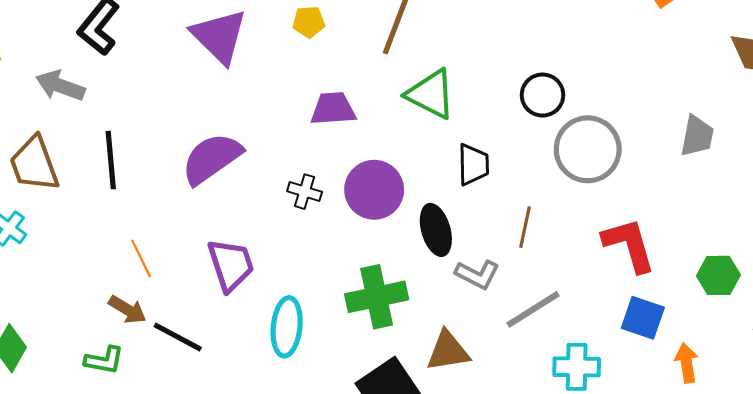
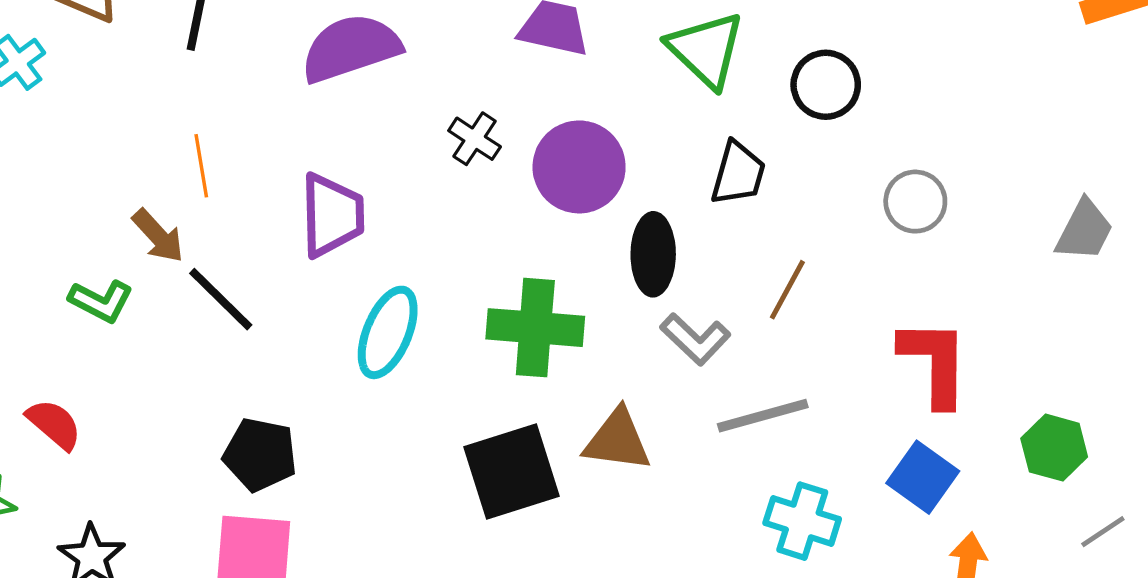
black circle: (542, 95) -> (826, 85), moved
gray circle: (588, 149) -> (915, 202), size x0.6

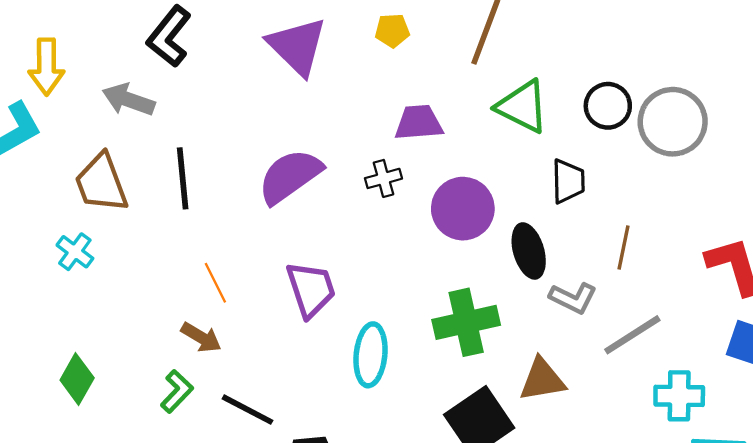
black cross: (475, 139) -> (383, 178), moved, turned -32
gray circle: (915, 202) -> (673, 122), moved, size x1.6
black line: (221, 299) -> (248, 410), moved
green L-shape: (101, 301) -> (177, 391), turned -57

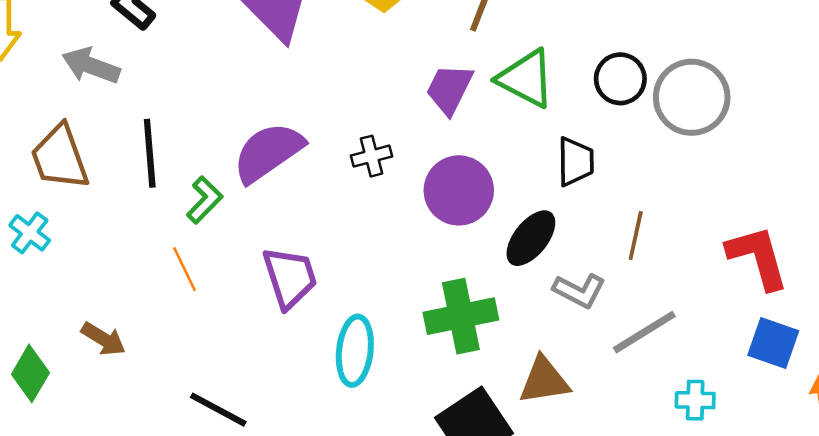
purple trapezoid: (419, 123) -> (449, 89), moved, turned -60
black ellipse: (529, 251) -> (531, 238), turned 54
brown arrow: (201, 337) -> (103, 339), moved
green L-shape: (177, 391) -> (205, 200), moved
cyan cross: (679, 396) -> (695, 400), size x0.7

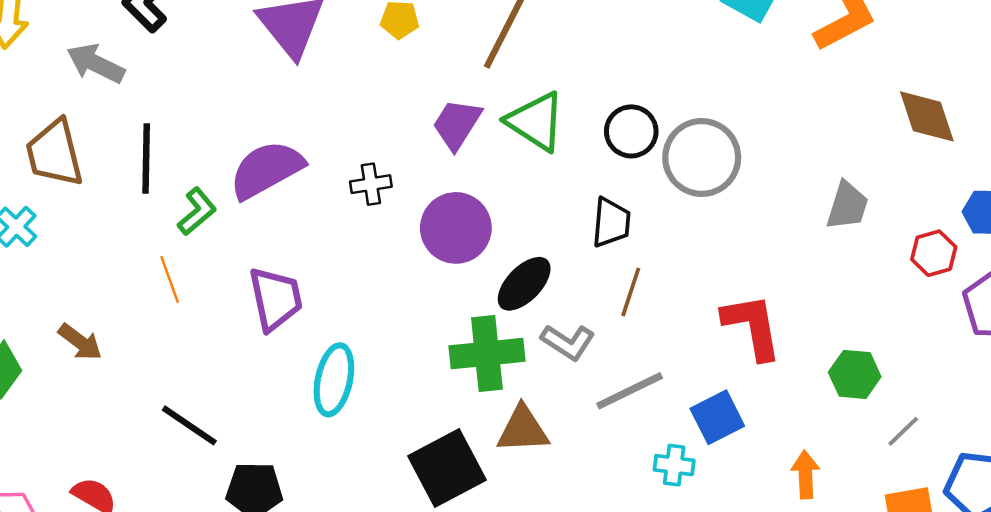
black trapezoid: (575, 162) -> (611, 223), moved
green cross: (461, 316) -> (487, 354), moved
blue square: (773, 343) -> (717, 417), moved, turned 38

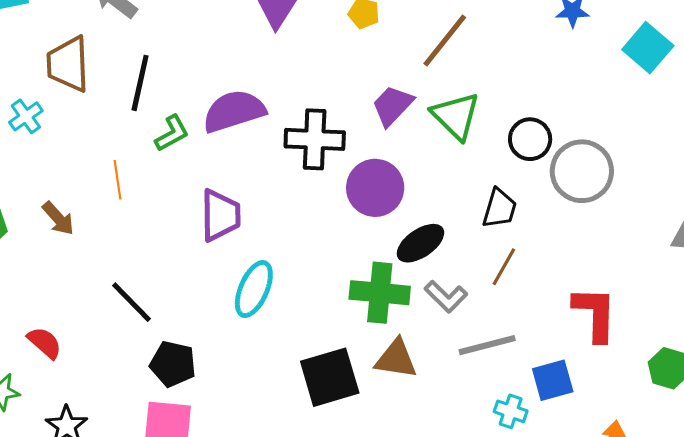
black cross: (371, 184) -> (315, 139), size x1.8
orange line: (170, 279) -> (118, 180), moved

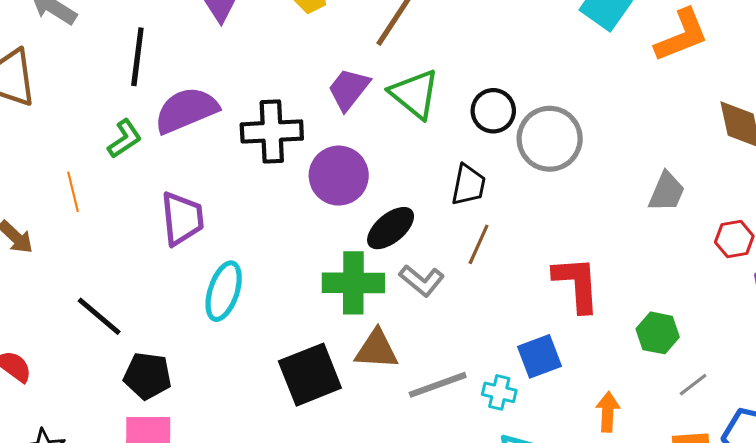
black line: (140, 83) -> (137, 57), moved
gray line: (487, 345) -> (438, 385), moved

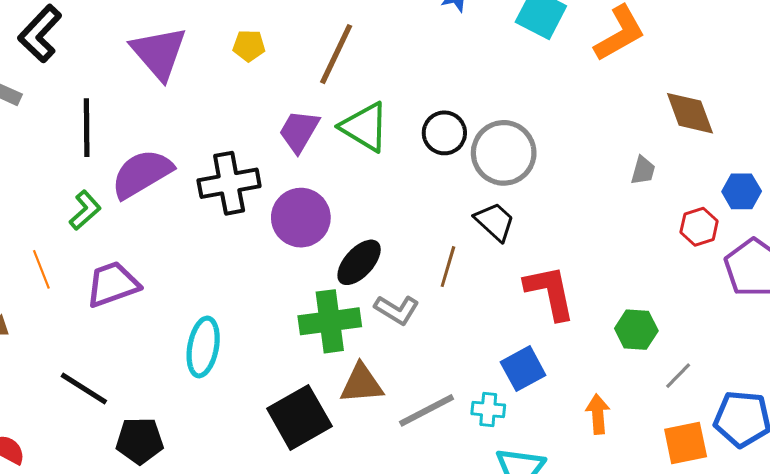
black trapezoid: (468, 185) -> (495, 222), moved, turned -51
gray trapezoid: (667, 192) -> (643, 170), moved, size x0.7
purple trapezoid: (182, 219) -> (113, 284), moved, turned -96

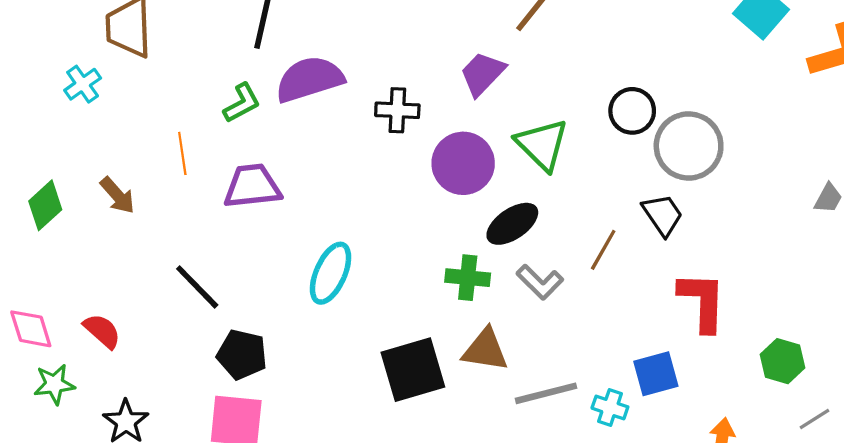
green triangle: (365, 127) -> (542, 145), moved
black cross: (229, 183) -> (397, 110), size x0.7
green cross: (330, 321) -> (468, 278), size x0.7

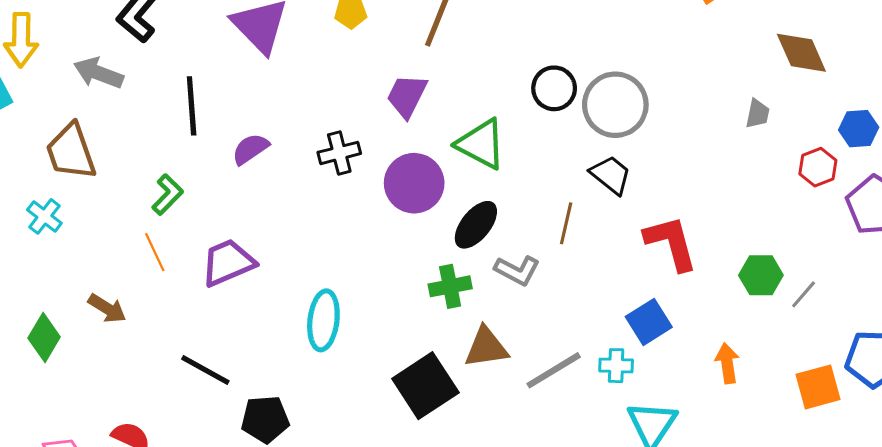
purple semicircle: (309, 79) -> (250, 149), size x0.6
green L-shape: (242, 103) -> (168, 195), moved
gray line: (814, 419) -> (804, 294), moved

